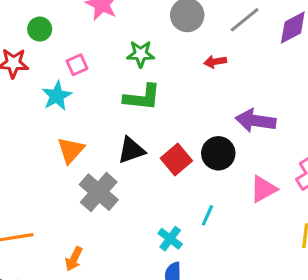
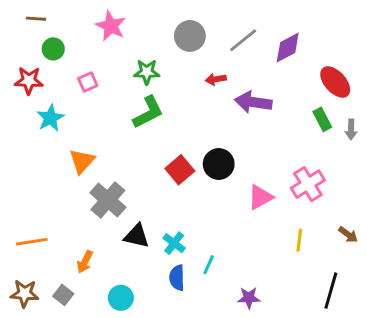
cyan star: (57, 96) -> (50, 118), moved
green L-shape: (142, 97) -> (148, 112), turned -33
purple arrow: (256, 121) -> (253, 102), moved
black triangle: (131, 150) -> (137, 236), moved, turned 32
cyan line: (207, 215) -> (209, 265), moved

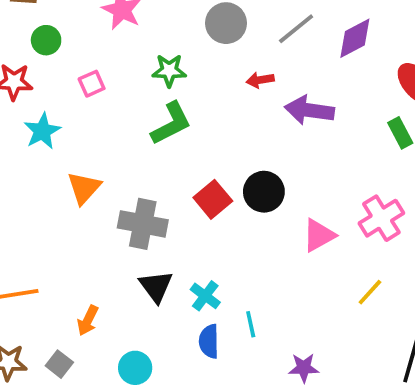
gray cross: (108, 200) -> (143, 224), moved, turned -30
black triangle: (137, 236) -> (156, 286), turned 40
yellow line: (299, 240) -> (370, 292), turned 35
cyan line: (209, 265) -> (251, 324), turned -36

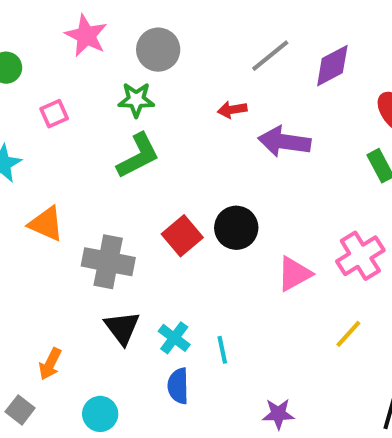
gray circle: (226, 23) -> (158, 50), moved
orange triangle: (84, 188) -> (46, 224), turned -48
cyan line: (251, 324) -> (222, 350), moved

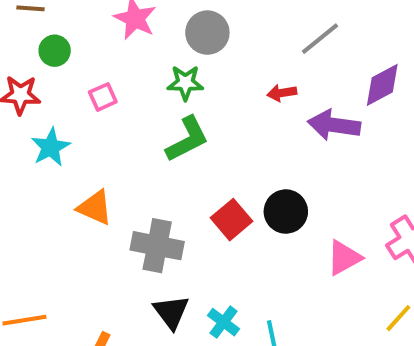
purple diamond: (332, 66) -> (382, 85), moved

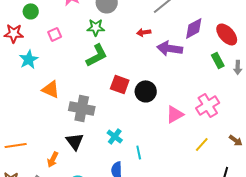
red square: (232, 220) -> (120, 84), moved, turned -30
black triangle: (171, 312) -> (75, 141), moved
cyan cross: (223, 322) -> (115, 136), moved

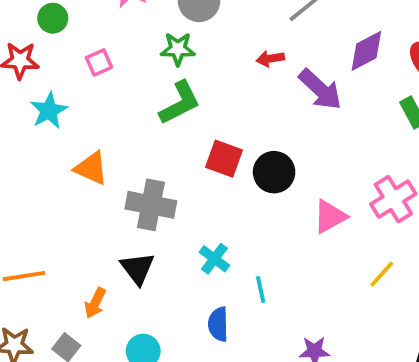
purple arrow: (170, 48) -> (320, 89), turned -145

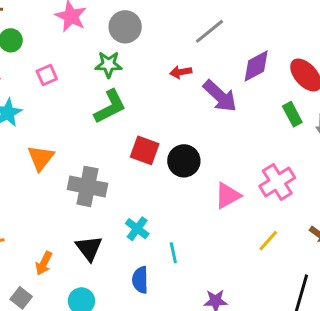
orange triangle: (91, 168) -> (41, 158), turned 44
black triangle: (137, 268) -> (89, 248), moved

